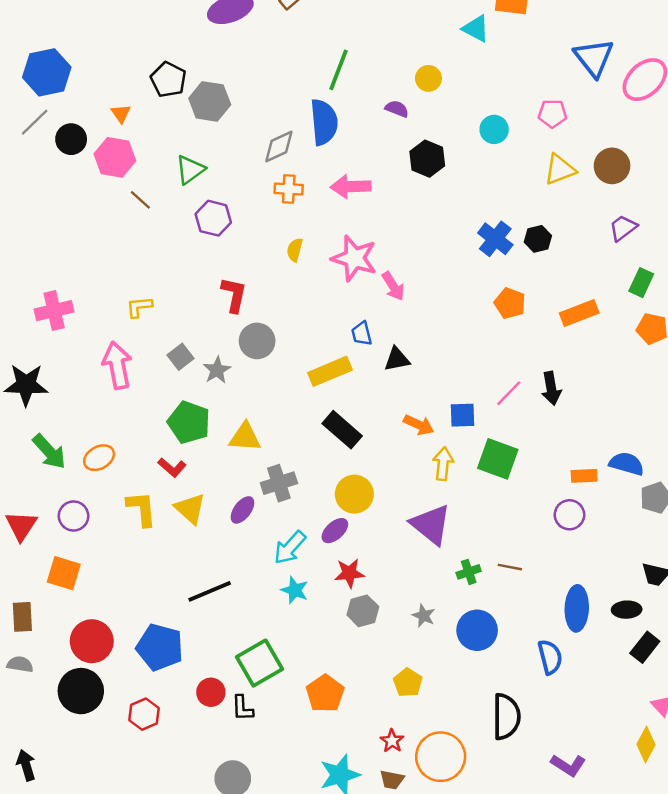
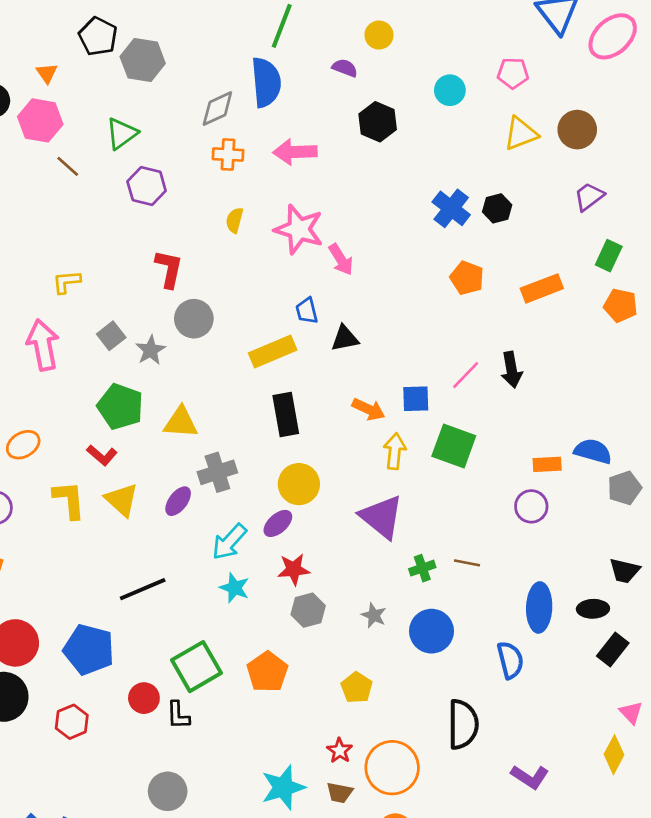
black rectangle: (342, 430) -> (286, 414), turned 39
orange pentagon: (325, 693) -> (267, 672), moved

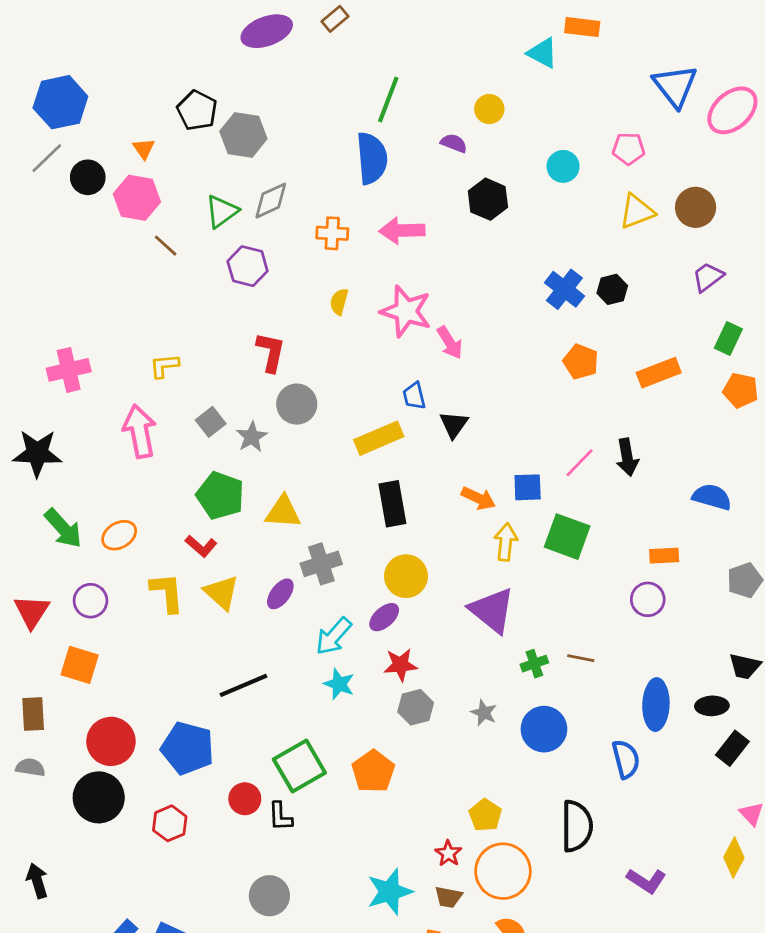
gray diamond: (217, 109) -> (271, 201), moved
black triangle: (345, 338) -> (454, 425), turned -44
blue semicircle: (593, 451) -> (712, 497), moved
yellow pentagon: (357, 688) -> (485, 815), moved

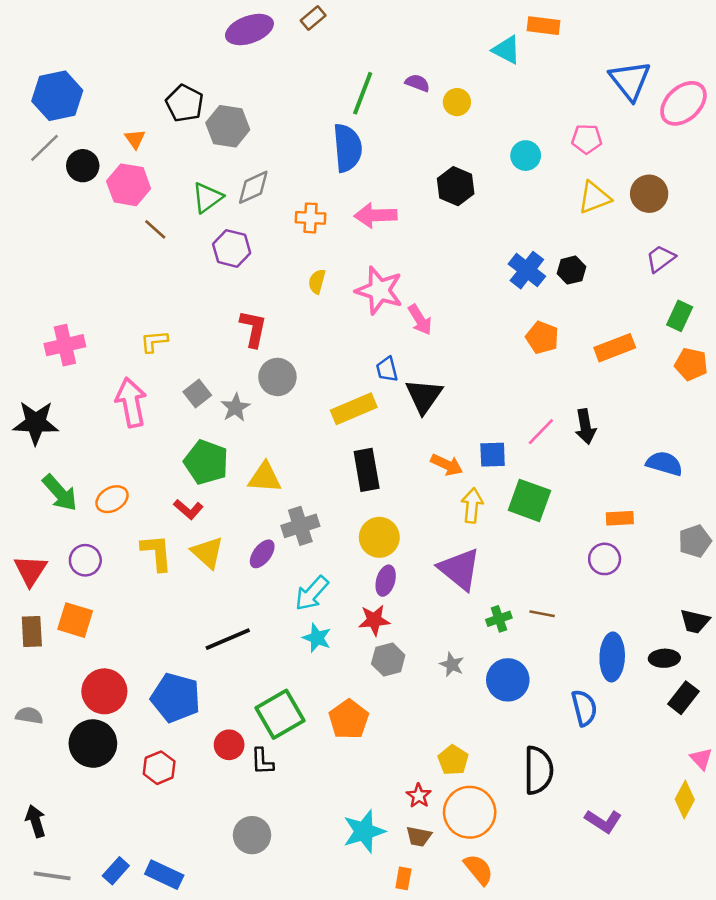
purple semicircle: (454, 143) -> (417, 83), moved
black triangle: (454, 425) -> (424, 396), size x1.4
purple ellipse: (384, 617) -> (386, 581), moved, turned -32
brown rectangle: (33, 714) -> (32, 632), moved

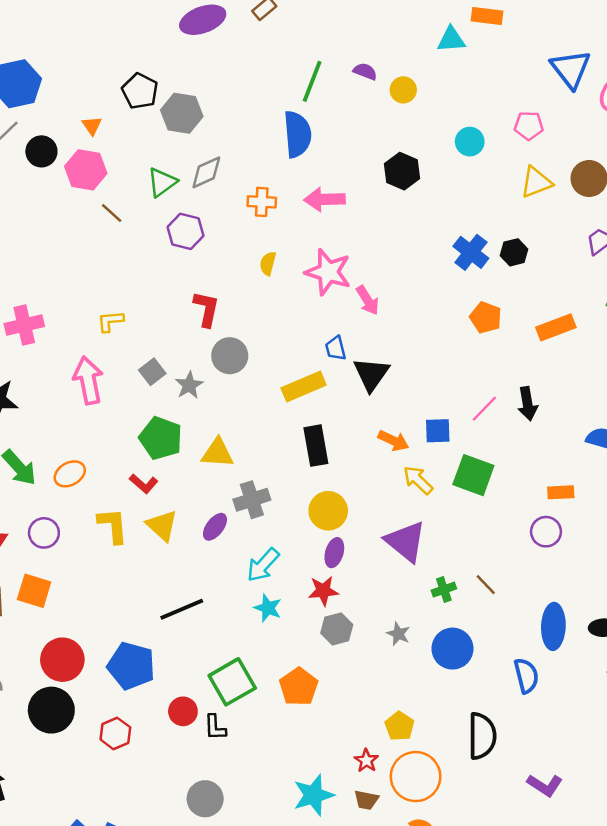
cyan triangle: (507, 50) -> (451, 39), turned -32
yellow arrow: (472, 506) -> (418, 480), turned -52
brown line: (542, 614) -> (486, 585), turned 35

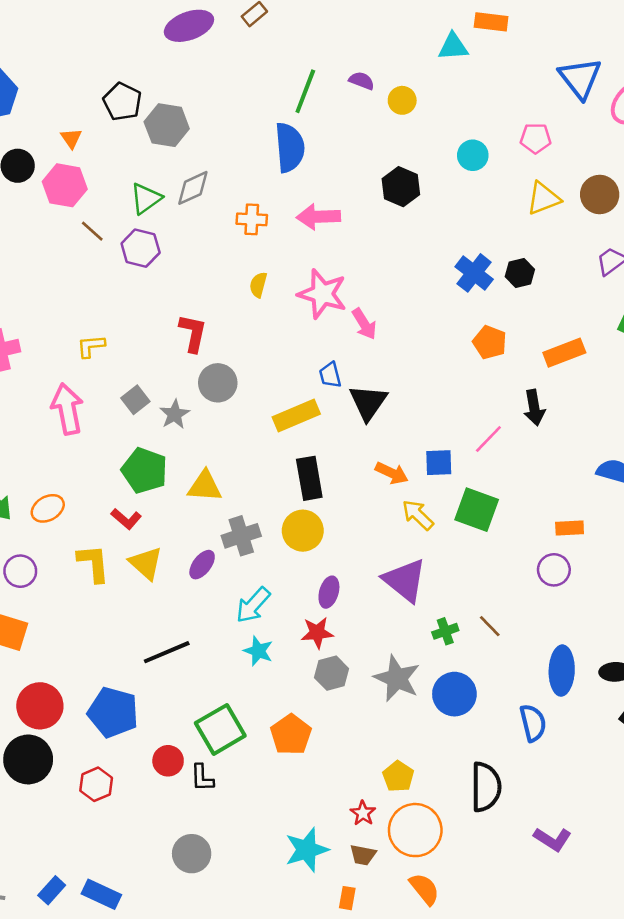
purple hexagon: (185, 231) -> (141, 248), moved
black arrow: (528, 404) -> (534, 408), moved
yellow circle: (328, 511) -> (303, 531), moved
gray star: (398, 634) -> (397, 678), size x1.8

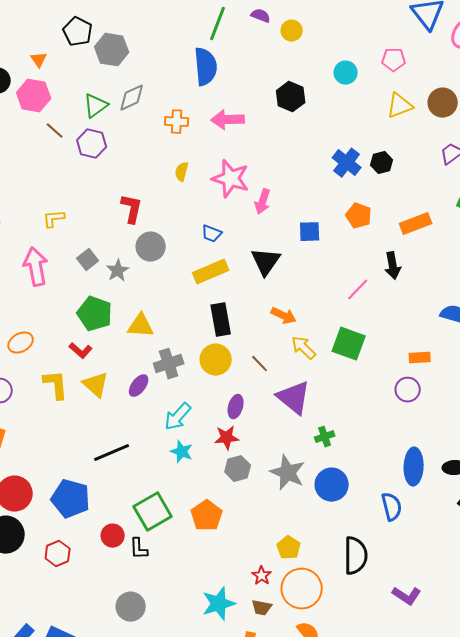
pink arrow: (364, 324) -> (263, 202), turned 50
blue trapezoid: (330, 375) -> (212, 234), moved, turned -55
blue square: (439, 463) -> (310, 232), moved
brown line: (490, 626) -> (260, 364), moved

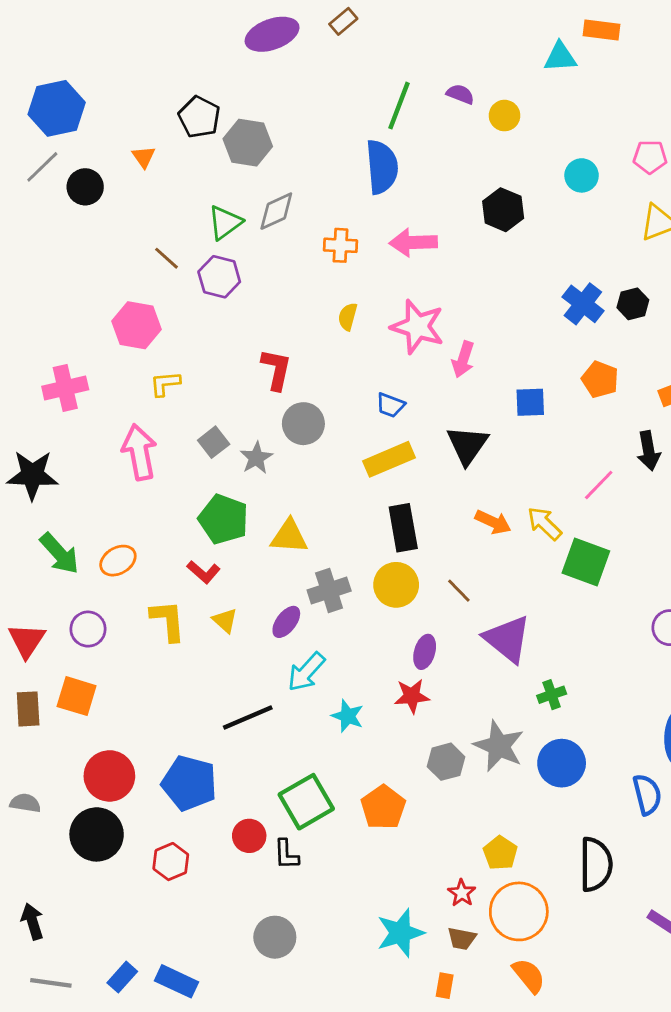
pink hexagon: (34, 96) -> (137, 325), moved
yellow arrow: (304, 348) -> (544, 523), moved
yellow triangle: (96, 385) -> (225, 620), size x0.7
cyan arrow: (178, 417) -> (306, 672), moved
gray hexagon: (238, 469) -> (446, 762), moved

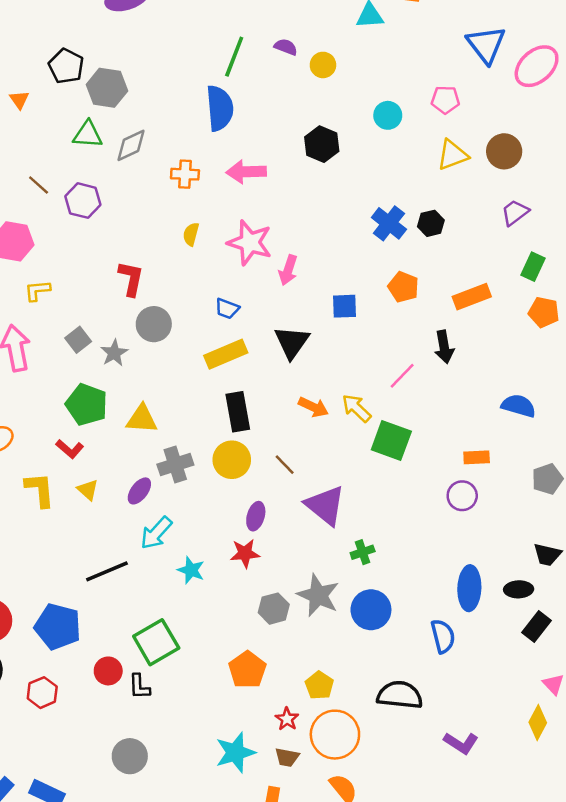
green triangle: (225, 223) -> (88, 135), moved, turned 40
orange pentagon: (383, 807) -> (247, 670), moved
black semicircle: (596, 864) -> (400, 695), turned -84

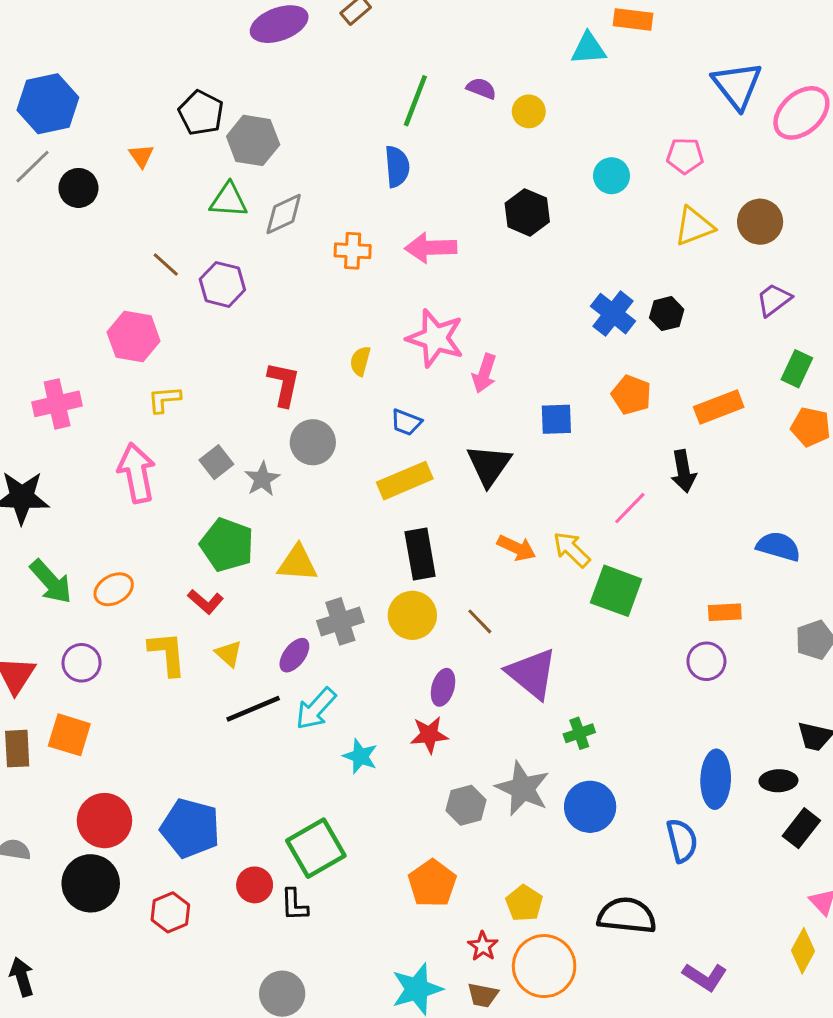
blue semicircle: (220, 108) -> (397, 167), size x0.7
yellow semicircle: (191, 234) -> (360, 361), moved
black line: (107, 571) -> (253, 709), moved

